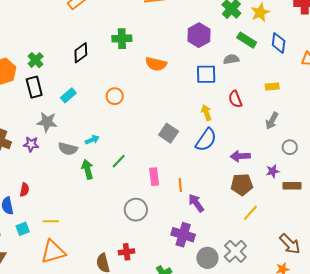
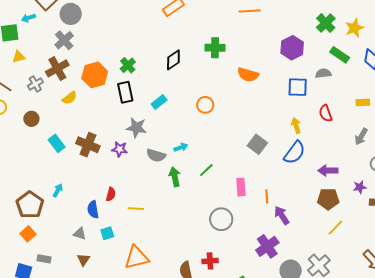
yellow line: (51, 221) -> (136, 209), moved
purple cross: (183, 235) -> (267, 246), turned 35

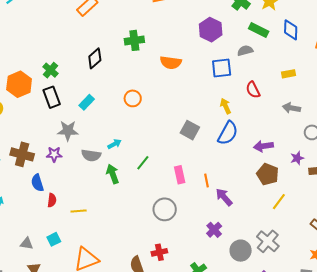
gray arrow: (361, 137) -> (292, 108), turned 78
brown pentagon: (328, 199) -> (268, 174), turned 30
blue semicircle: (93, 209) -> (37, 183), moved
purple cross: (267, 246) -> (214, 230), size x0.7

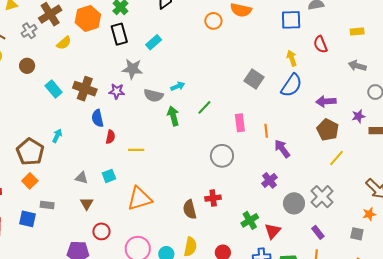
orange circle: (133, 98) -> (213, 21), moved

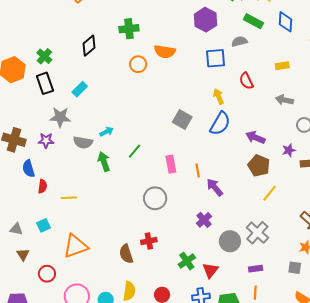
purple arrow: (326, 101) -> (255, 137), turned 30
red circle: (101, 231) -> (47, 274), moved
purple rectangle: (318, 232) -> (256, 269), turned -56

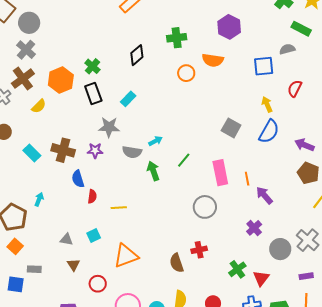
purple hexagon: (205, 20) -> (229, 27), moved
red semicircle: (246, 81) -> (295, 88), turned 54
pink rectangle: (171, 164) -> (220, 173), size x1.4

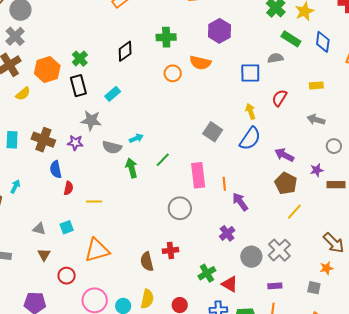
cyan rectangle: (32, 153) -> (12, 140), turned 42
red triangle: (261, 278) -> (230, 284), turned -42

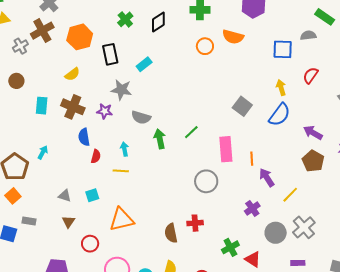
green cross: (80, 59) -> (125, 19), moved
yellow semicircle: (23, 94) -> (72, 74), moved
cyan arrow: (136, 138) -> (124, 149), moved, turned -80
yellow line: (294, 212) -> (290, 195), moved

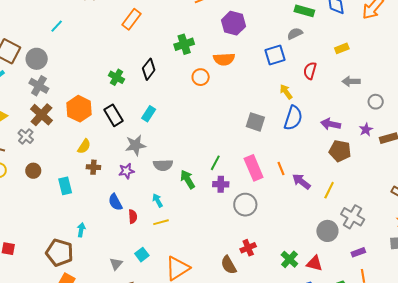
brown cross: (73, 107) -> (93, 167), moved, size x0.6
gray triangle: (65, 196) -> (116, 264), turned -48
purple cross: (252, 208) -> (221, 184), moved, turned -35

